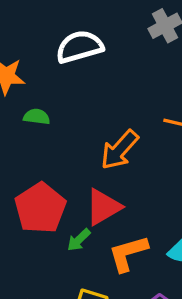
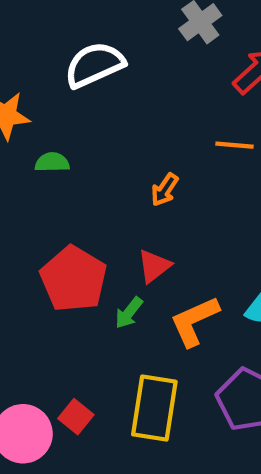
orange arrow: (120, 150) -> (165, 190), size x0.6
red triangle: (103, 207) -> (154, 266), size x0.7

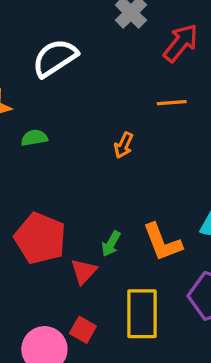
red triangle: (154, 266) -> (84, 271), moved
red pentagon: (74, 279) -> (40, 238), moved
orange L-shape: (194, 321) -> (162, 242), turned -78

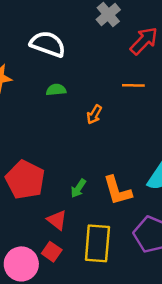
white semicircle: (55, 58) -> (48, 44), turned 48
green semicircle: (34, 138) -> (56, 90), moved
red triangle: (84, 271) -> (57, 220), moved, turned -40

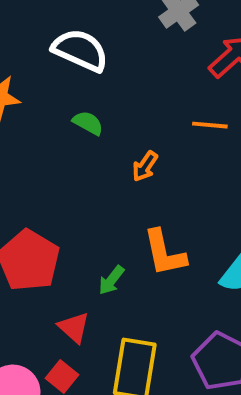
green semicircle: (56, 90) -> (88, 123), turned 30
orange L-shape: (117, 191) -> (164, 253), moved

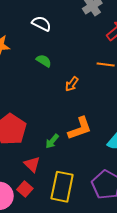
white semicircle: (80, 50) -> (41, 24), size x0.7
orange L-shape: (164, 253) -> (80, 128), turned -100

